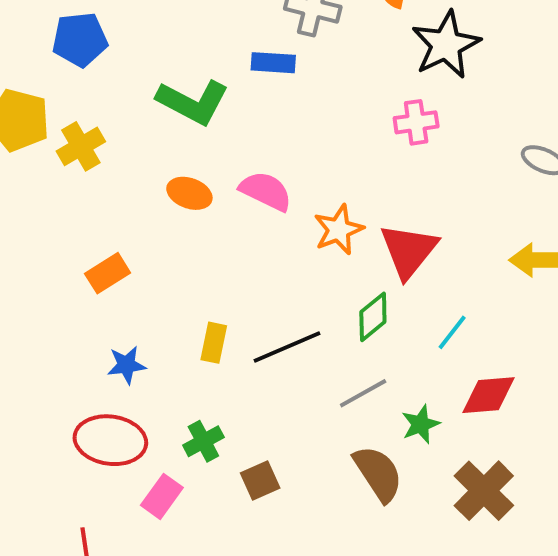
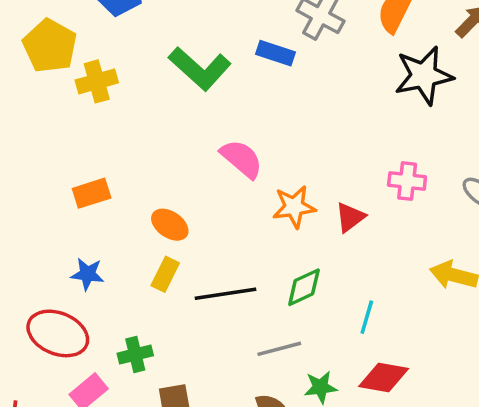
pink cross: (416, 122) -> (407, 181), moved
orange ellipse: (189, 193) -> (170, 225), moved
red triangle: (409, 251) -> (350, 217), moved, size x0.6
cyan line: (452, 332) -> (367, 317), turned -36

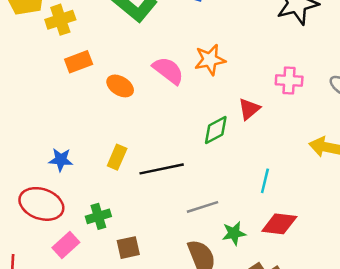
orange rectangle: (92, 193) -> (79, 62), moved
orange star: (294, 207) -> (210, 60), moved
orange ellipse: (170, 225) -> (120, 86), moved
green diamond: (304, 287) -> (216, 130), moved

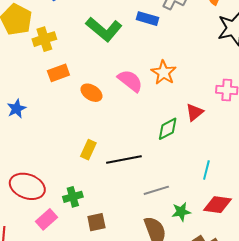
orange star: (210, 60) -> (164, 73), turned -30
blue star: (61, 160) -> (16, 109), moved, turned -30

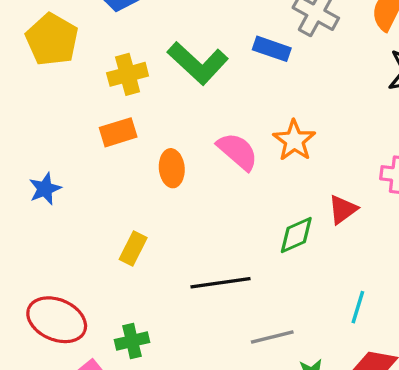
yellow cross: (44, 39) -> (128, 74), moved
orange ellipse: (91, 93) -> (172, 168), turned 50
yellow rectangle: (88, 150) -> (133, 248), moved

